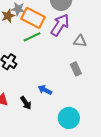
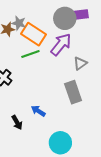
gray triangle: (80, 41) -> (80, 63), turned -48
gray rectangle: (76, 69) -> (73, 92), size x1.5

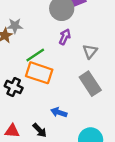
orange rectangle: (34, 34) -> (39, 73), moved
purple arrow: (61, 44) -> (65, 37), size x0.6

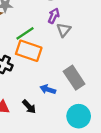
gray triangle: (90, 51) -> (64, 30), moved
gray rectangle: (90, 84) -> (74, 78), moved

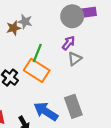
green line: (25, 33) -> (37, 53), turned -48
blue arrow: (48, 89) -> (46, 111), size x1.6

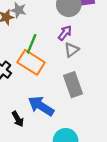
gray rectangle: (73, 106) -> (73, 85), moved

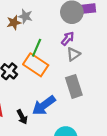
blue arrow: (41, 106) -> (44, 105), turned -70

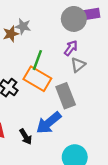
gray rectangle: (74, 86) -> (66, 96), moved

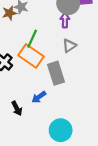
purple arrow: (71, 48) -> (65, 20), moved, turned -40
blue arrow: (49, 123) -> (39, 97), size x0.6

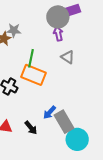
gray triangle: (69, 46) -> (68, 57), turned -40
gray rectangle: (56, 73) -> (64, 122), moved

